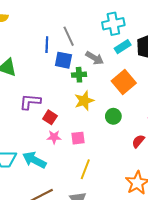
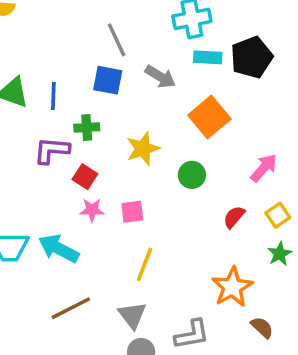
blue line: (47, 45) -> (53, 96), moved
cyan rectangle: (123, 47) -> (208, 57), turned 35
green cross: (79, 75) -> (87, 128), moved

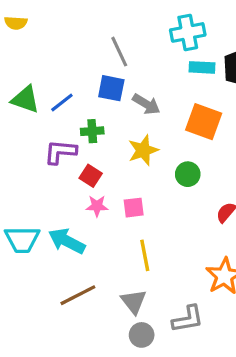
gray arrow: (160, 77) -> (146, 104), moved
blue line: (53, 96) -> (62, 103), turned 50
orange square: (209, 117) -> (204, 122), turned -30
yellow line: (145, 264) -> (145, 255), turned -32

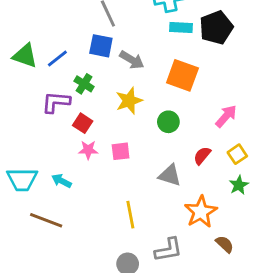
green cross: (92, 131) -> (84, 84), turned 36
cyan arrow: (67, 241) -> (62, 181), size x0.6
yellow line: (145, 255) -> (130, 215), moved
brown line: (78, 295) -> (46, 220), moved, turned 48
gray triangle: (134, 302) -> (170, 175), moved, turned -35

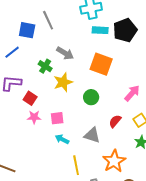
blue square: (101, 46) -> (27, 30), moved
green cross: (84, 84) -> (45, 66), moved
cyan arrow: (62, 181) -> (62, 139), moved
yellow line: (130, 215) -> (76, 165), moved

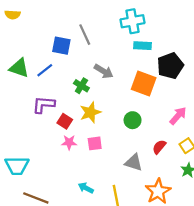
black pentagon: (125, 30) -> (170, 66), moved
yellow star: (63, 82) -> (90, 112), moved
cyan arrow: (62, 139) -> (86, 188), moved

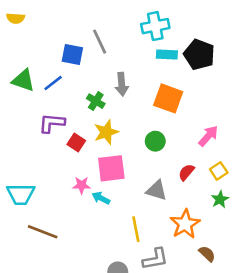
black pentagon: (170, 66) -> (199, 54), moved, turned -30
gray arrow: (104, 71) -> (122, 84), turned 54
pink star: (69, 142) -> (82, 185), moved
pink square: (95, 143) -> (111, 168), size x1.6
cyan arrow: (86, 188) -> (101, 198), moved

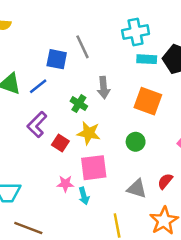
purple L-shape: (52, 123) -> (37, 124), turned -50
yellow star: (106, 132) -> (89, 133), turned 30
red semicircle: (186, 172) -> (165, 181), moved
cyan arrow: (101, 198) -> (84, 196), turned -133

